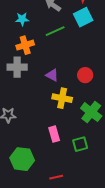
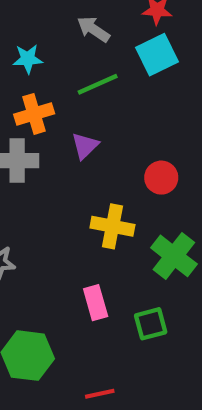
purple triangle: (52, 75) -> (85, 146), moved, turned 48

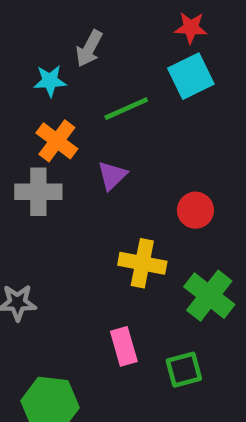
gray arrow: (93, 29) -> (89, 49), moved, turned -96
orange cross: (34, 114) -> (57, 141), turned -36

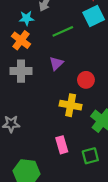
orange cross: (57, 141) -> (21, 40), moved
red circle: (195, 210) -> (86, 80), moved

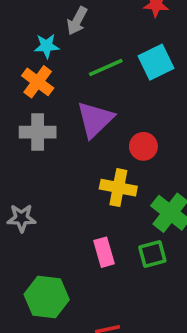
cyan square: (94, 16) -> (156, 62), moved
purple triangle: (56, 63) -> (95, 119), size x1.6
green square: (90, 156) -> (152, 254), moved

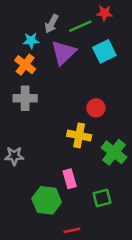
green line: (106, 67) -> (80, 26), moved
purple triangle: (95, 119) -> (64, 53), moved
green square: (152, 254) -> (102, 198), moved
green hexagon: (47, 297) -> (47, 200), moved

